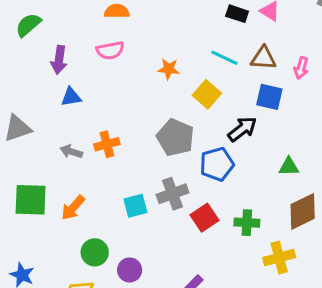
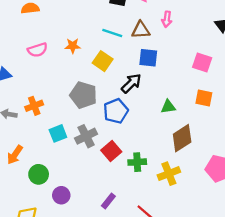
pink semicircle: (110, 50) -> (37, 50), moved
pink arrow: (301, 68) -> (167, 19), moved
cyan square: (135, 206) -> (58, 133), moved
green cross: (247, 223) -> (137, 162), moved
green circle: (95, 252) -> (39, 174), moved

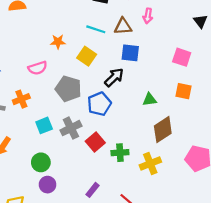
pink semicircle: (37, 50) -> (38, 68), moved
green circle: (39, 174) -> (41, 162), moved

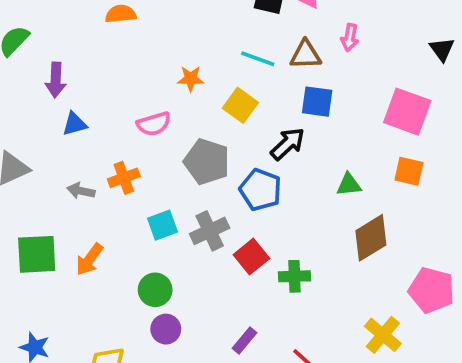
pink square: (182, 57) -> (407, 112), size x1.4
blue pentagon: (99, 104) -> (261, 190), turned -30
yellow cross: (150, 163) -> (383, 335), moved, turned -30

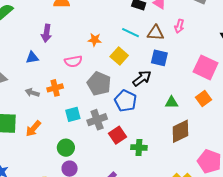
purple arrow: (56, 80) -> (46, 33), moved
orange square: (409, 171) -> (203, 99), turned 35

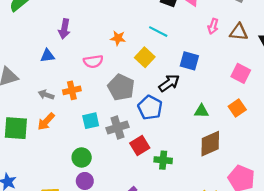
brown triangle: (156, 33) -> (239, 32), moved
pink square: (206, 67) -> (241, 73), size x0.7
orange arrow: (33, 129) -> (46, 122), moved

